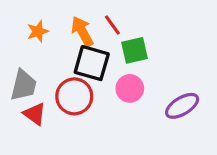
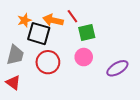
orange arrow: (82, 31) -> (53, 20), turned -48
black square: (92, 63) -> (39, 34), moved
red triangle: (35, 114) -> (13, 83), moved

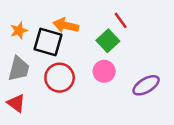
red line: (72, 16) -> (121, 20), moved
orange star: (24, 20) -> (19, 31), moved
green square: (87, 33) -> (108, 41), turned -30

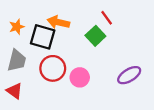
pink circle: (104, 71) -> (80, 77), moved

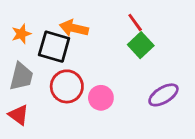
green square: (95, 36) -> (141, 45), moved

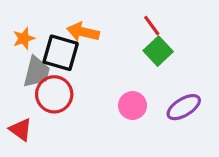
gray trapezoid: (21, 76) -> (37, 72), moved
red circle: (67, 86) -> (54, 94), moved
pink circle: (101, 98) -> (133, 106), moved

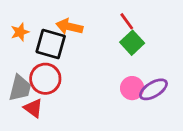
gray trapezoid: (37, 72) -> (20, 88), moved
pink circle: (133, 106) -> (132, 88), moved
red triangle: (21, 130) -> (33, 108), moved

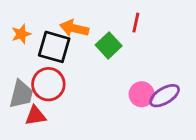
red line: (127, 21) -> (136, 23), turned 48
green square: (132, 43) -> (109, 45), moved
red triangle: (33, 108) -> (36, 116), turned -45

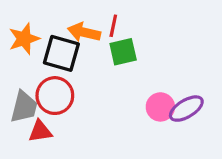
red line: (136, 23) -> (113, 26), moved
orange star: (21, 34) -> (24, 39), size x1.4
green square: (109, 45) -> (123, 52), turned 30

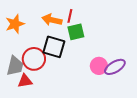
black square: (61, 53) -> (54, 47), moved

